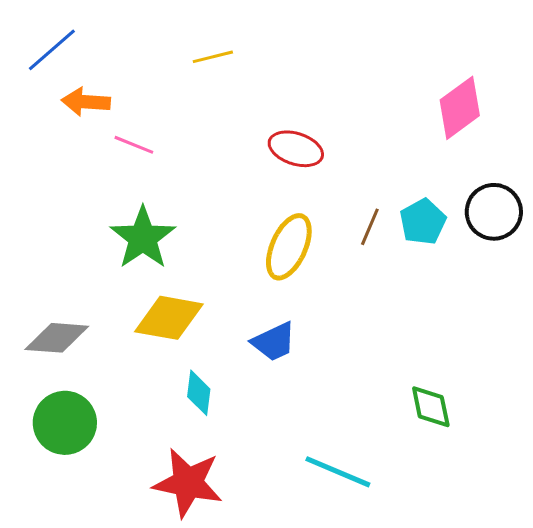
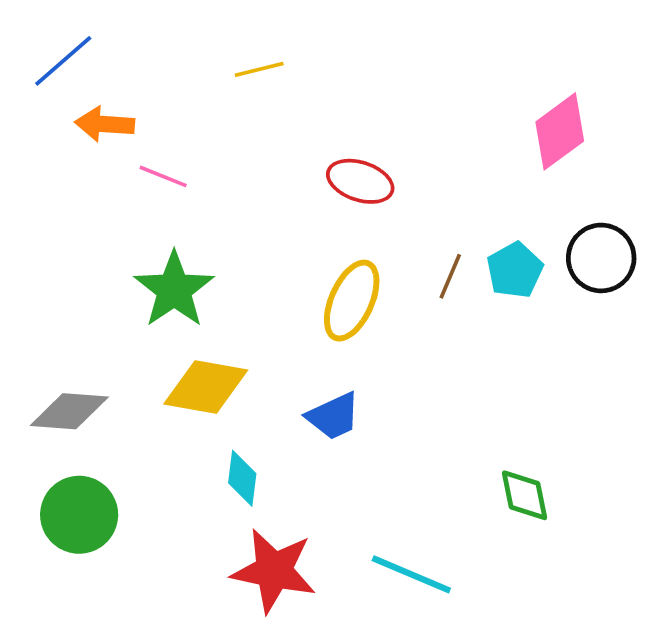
red star: (188, 483) -> (274, 571), moved

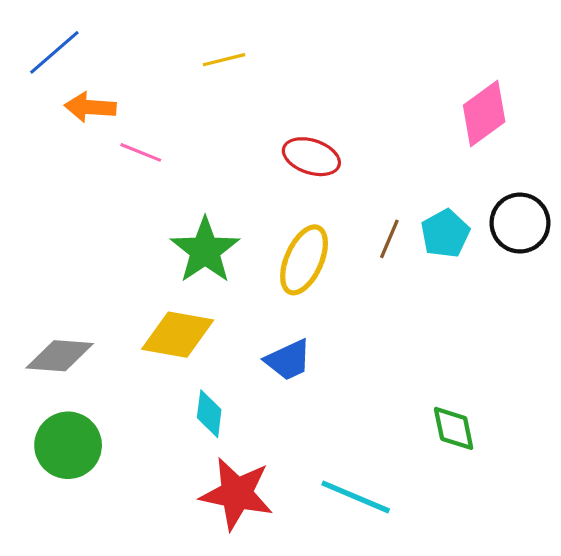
green star: (174, 290) -> (205, 250), moved

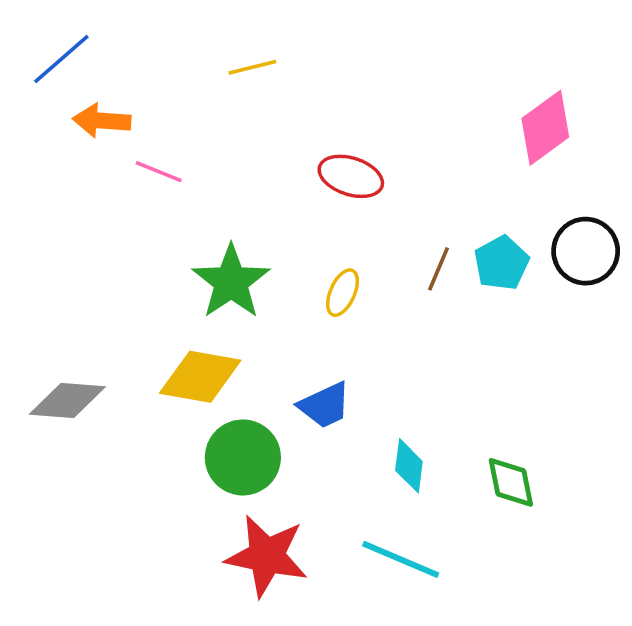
yellow ellipse: (304, 260) -> (342, 293), size x0.6
cyan diamond: (209, 414) -> (409, 466), moved
green circle: (68, 445) -> (243, 457), moved

